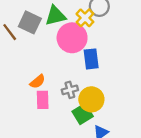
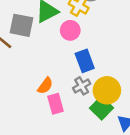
pink circle: (72, 38) -> (70, 30), size x0.6
blue rectangle: (91, 59) -> (85, 61), moved

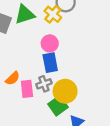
pink circle: (70, 30) -> (50, 43), moved
pink rectangle: (55, 104) -> (27, 89), moved

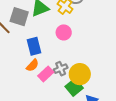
blue rectangle: (50, 63) -> (34, 46), moved
pink rectangle: (27, 89) -> (46, 74), turned 56

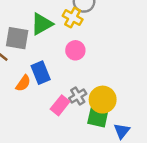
orange semicircle: (33, 65) -> (23, 83), moved
green square: (74, 87) -> (98, 117), turned -30

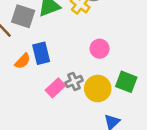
pink circle: (75, 50) -> (100, 49), moved
green square: (98, 117) -> (126, 82), moved

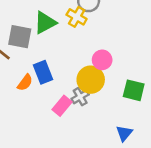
yellow circle: (98, 89) -> (91, 80), moved

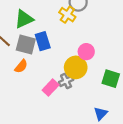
green triangle: (45, 23) -> (24, 19), moved
gray square: (20, 37) -> (26, 45), moved
blue rectangle: (43, 72) -> (43, 41), moved

